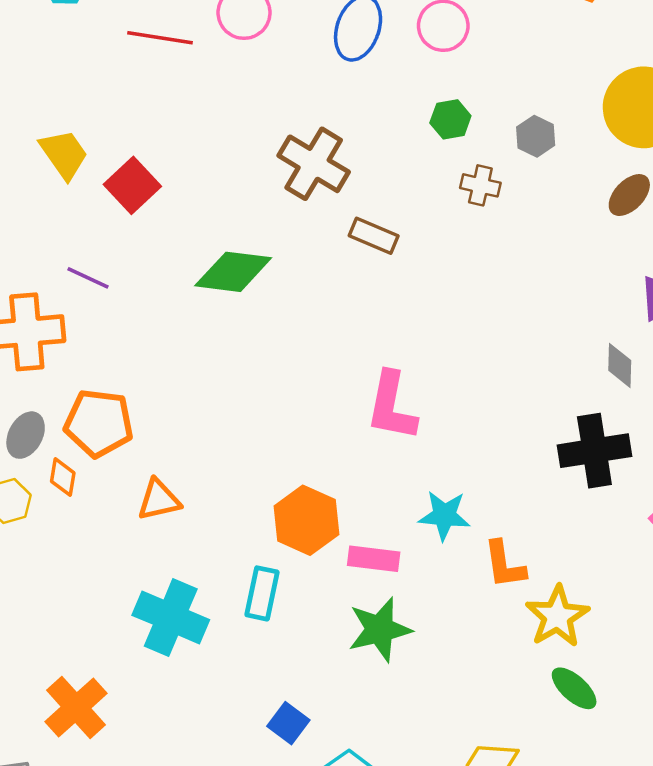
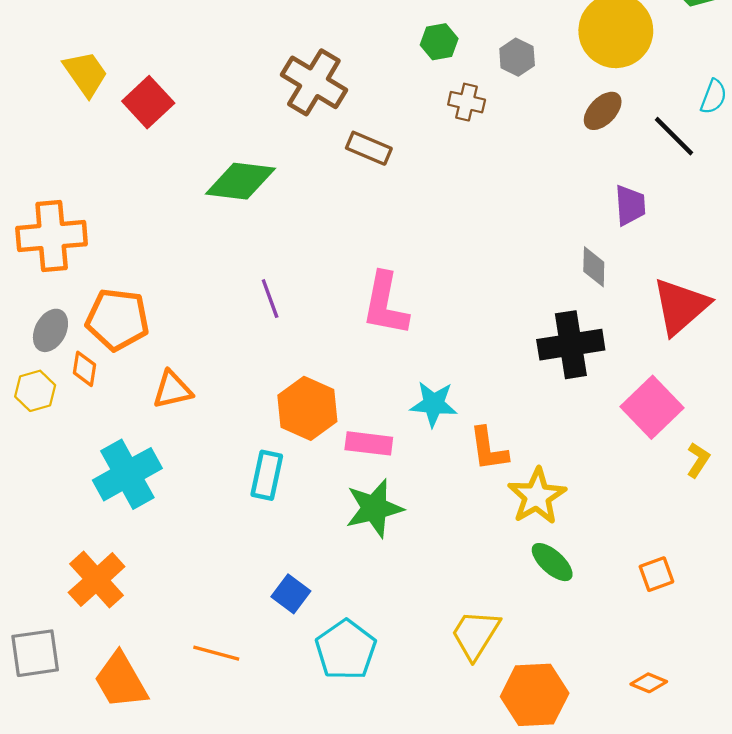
purple line: (88, 278) -> (270, 299), moved, turned 45
cyan cross: (171, 617) -> (127, 474), moved, turned 38

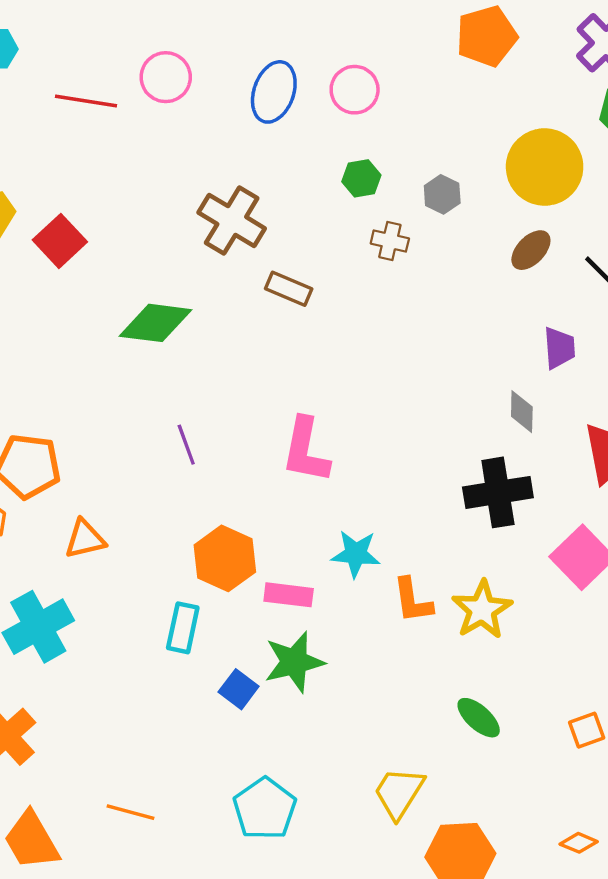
yellow star: (537, 496) -> (482, 610), moved
blue square: (291, 594) -> (239, 689), moved

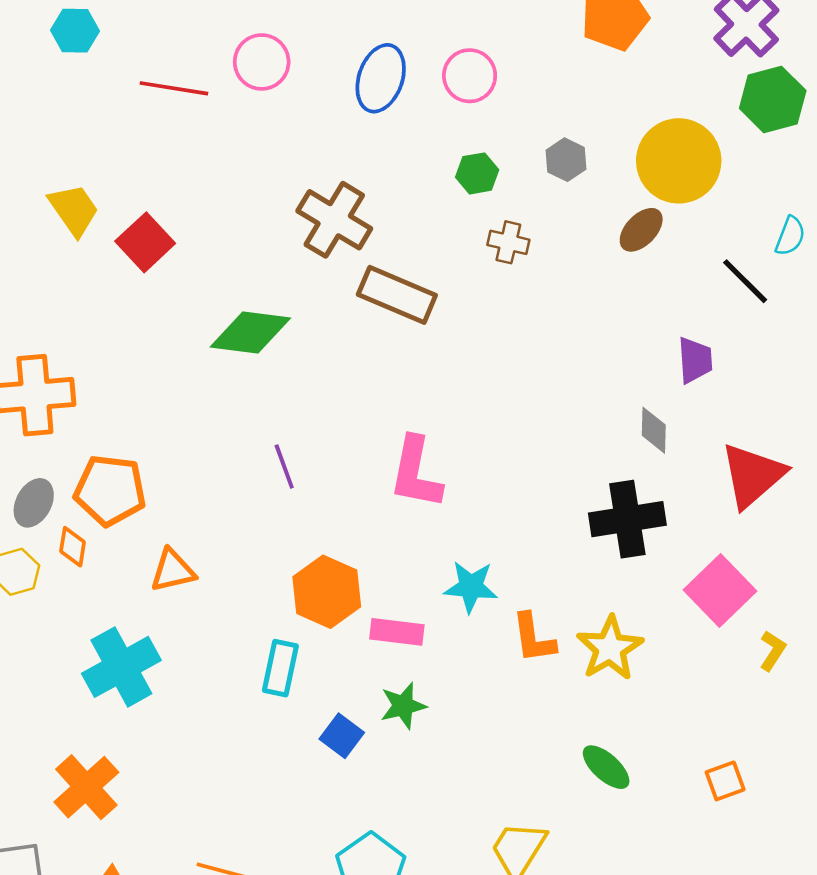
gray hexagon: (442, 194) -> (566, 160), moved
brown ellipse: (531, 250) -> (641, 230), moved
brown rectangle: (289, 289) -> (397, 295), size x1.5
green star: (294, 662) -> (403, 706), size x0.7

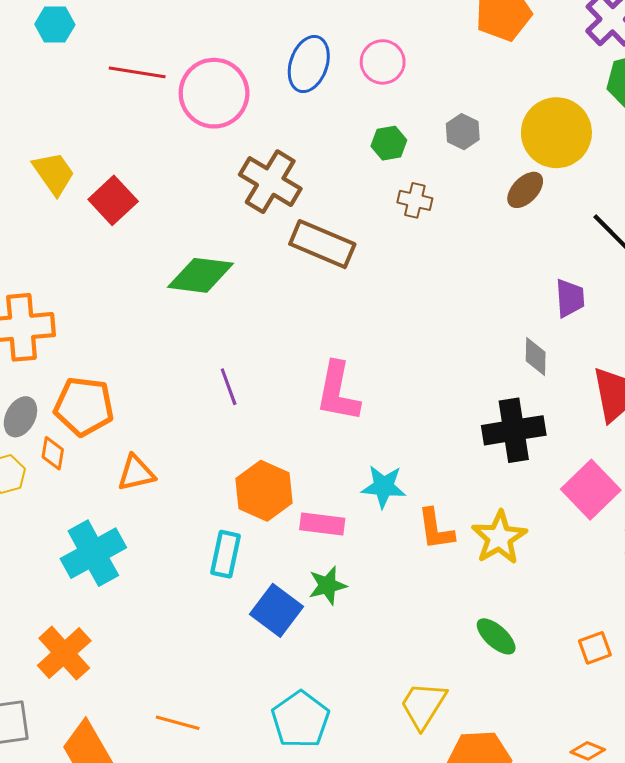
pink circle: (262, 62) -> (214, 93), moved, size x1.5
blue square: (342, 736) -> (276, 610), size x1.4

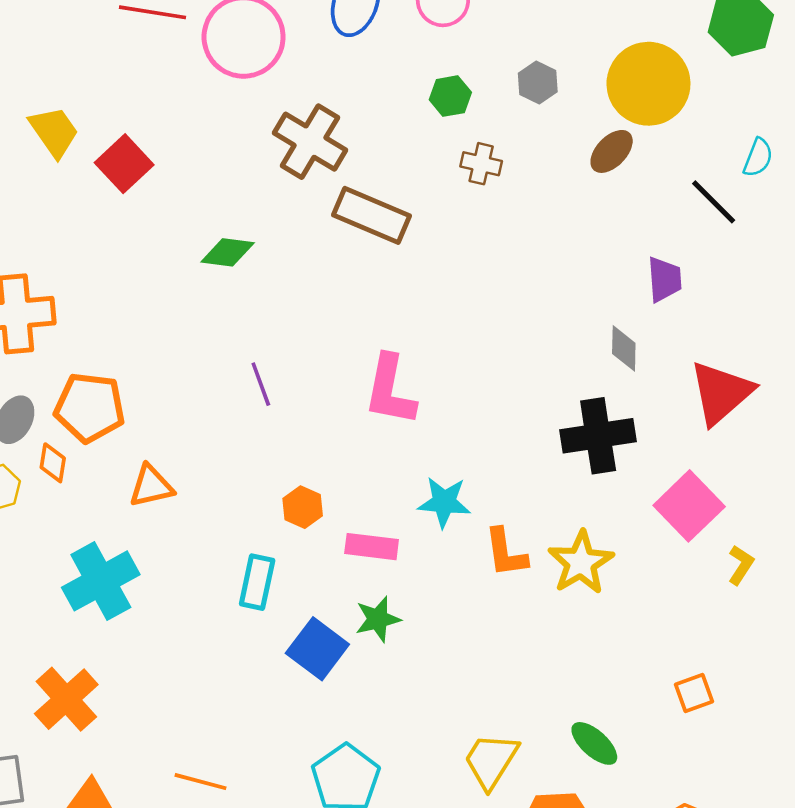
green diamond: (201, 275) -> (228, 252), size x0.7
orange hexagon: (264, 491) -> (303, 507), size x0.6
green ellipse: (496, 636) -> (594, 743), moved

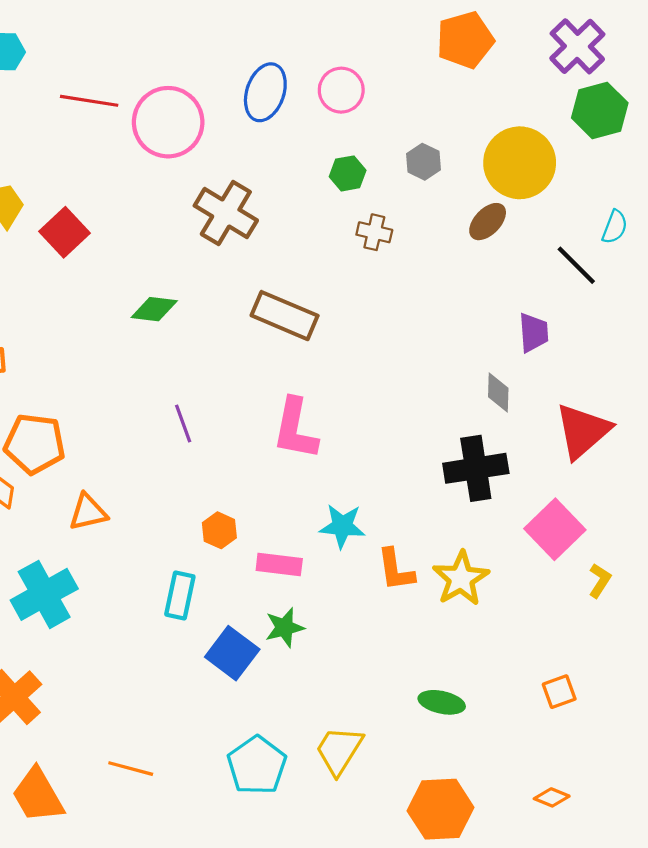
brown rectangle: (372, 215) -> (285, 316), moved
green ellipse: (594, 743) -> (442, 702), moved, turned -30
yellow trapezoid: (491, 761) -> (339, 750), moved

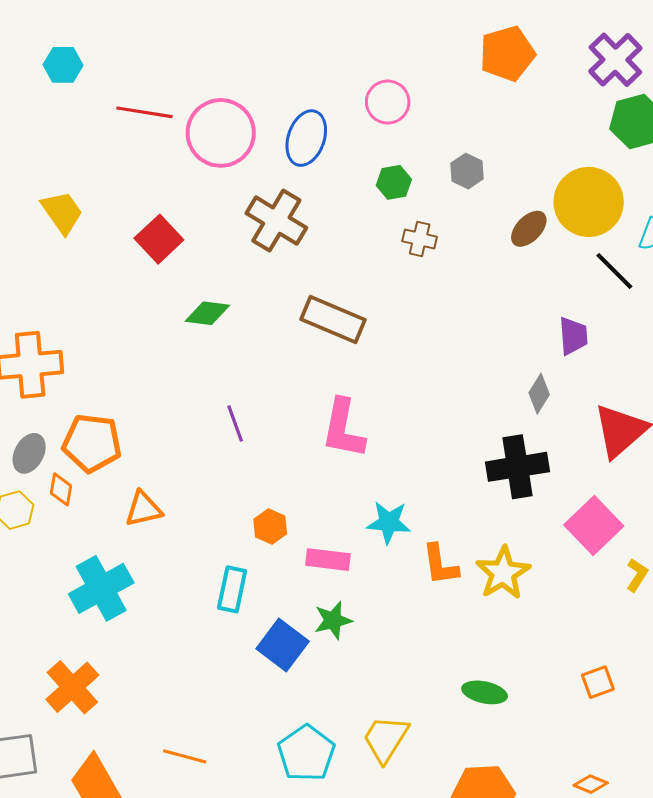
blue ellipse: (265, 92) -> (306, 138), moved
yellow circle: (520, 163) -> (589, 202), moved
red square: (64, 232) -> (159, 239), moved
gray diamond: (498, 392) -> (539, 394), turned 30

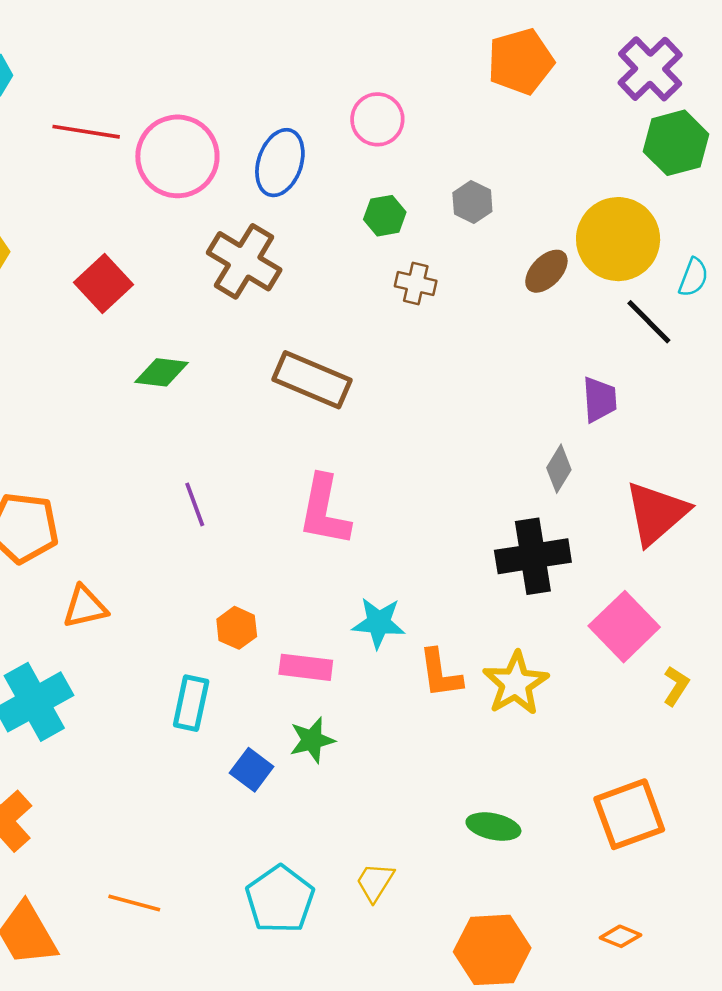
blue square: (283, 645) -> (252, 770), size x0.7
orange square: (598, 682) -> (629, 814), size x1.8
yellow trapezoid: (386, 739) -> (375, 882), size x0.7

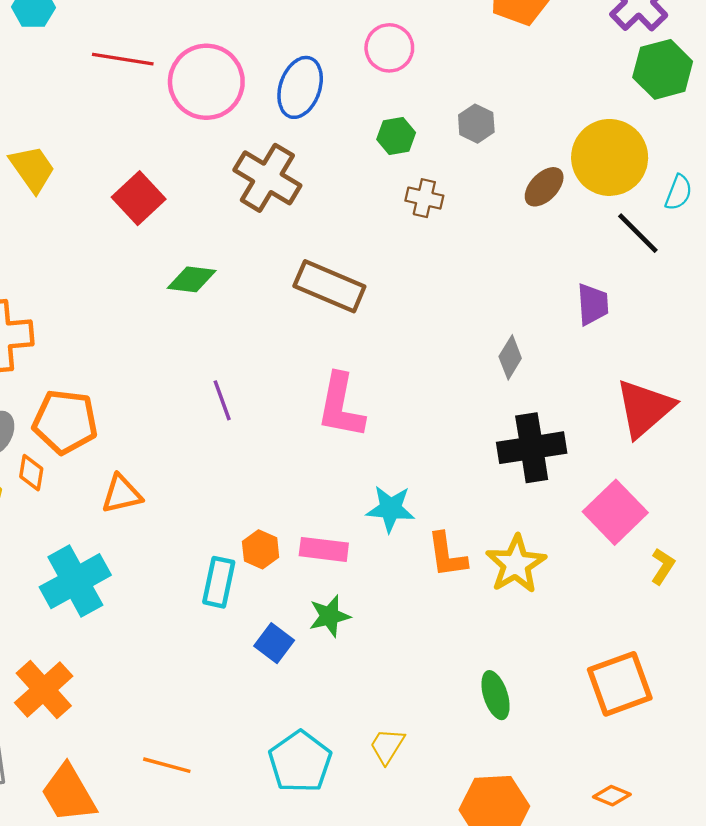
gray diamond: (559, 469) -> (510, 357), moved
orange hexagon: (237, 628) -> (261, 549), moved
green ellipse: (493, 827) -> (496, 695), turned 60

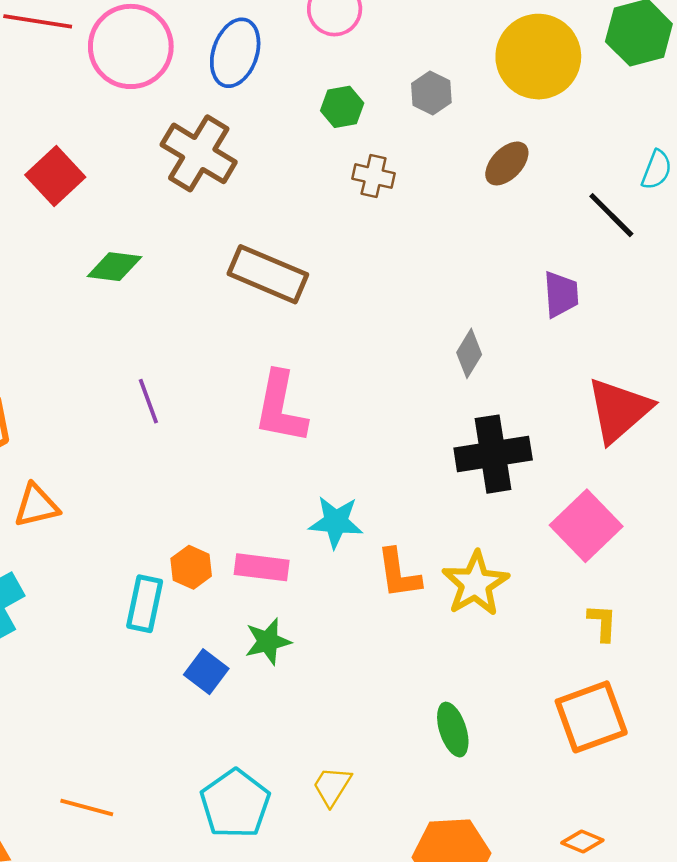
yellow circle: (610, 157) -> (538, 57), moved
yellow L-shape: (663, 566) -> (602, 623), moved, turned -30

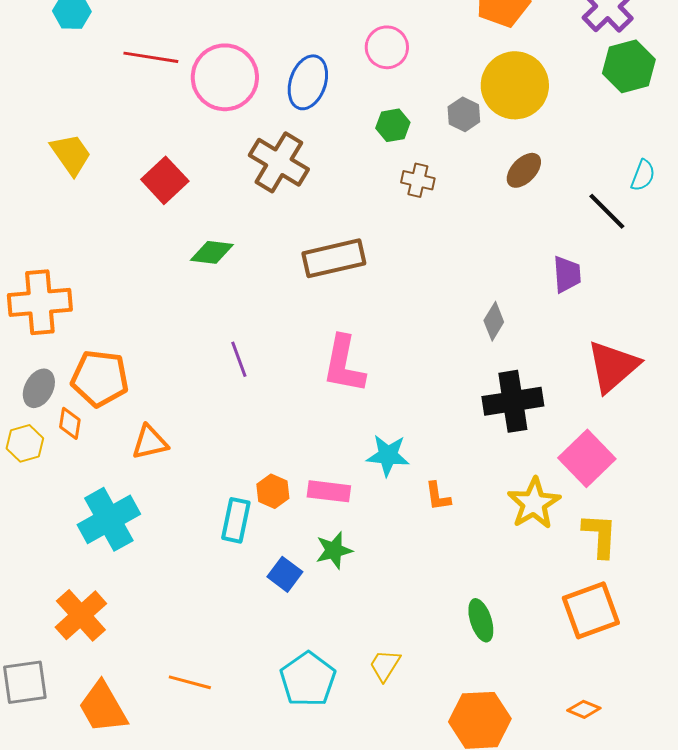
yellow circle: (538, 57) -> (515, 85), moved
brown rectangle: (268, 274) -> (334, 258), turned -36
orange L-shape: (399, 574) -> (438, 496), size x0.7
yellow star: (475, 584) -> (534, 503), moved
yellow L-shape: (602, 623) -> (600, 535), size x1.5

